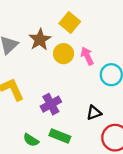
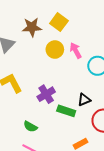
brown star: (40, 40) -> (32, 27), moved, turned 30
green rectangle: (60, 136) -> (66, 111), moved

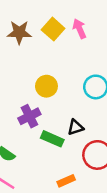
yellow circle: (55, 50) -> (46, 86), moved
pink arrow: (76, 50) -> (80, 29), moved

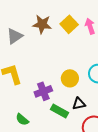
yellow circle: (46, 86) -> (70, 78), moved

